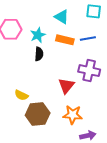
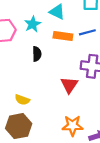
cyan star: (38, 35) -> (33, 24), moved
brown hexagon: (38, 114) -> (19, 126), moved
orange star: (73, 115) -> (73, 126), moved

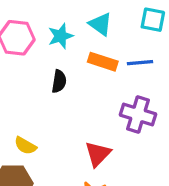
red triangle: (69, 85) -> (98, 154), moved

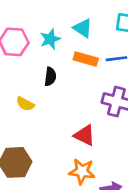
yellow semicircle: (25, 146) -> (25, 104), moved
red triangle: (98, 154) -> (85, 135), turned -45

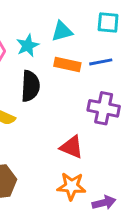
cyan triangle: (83, 28) -> (62, 31), turned -45
black semicircle: (50, 77) -> (30, 86), size x1.5

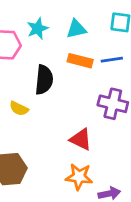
cyan star: (28, 46) -> (38, 29), moved

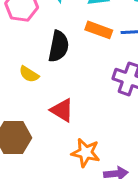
red triangle: (81, 139) -> (62, 110), moved

